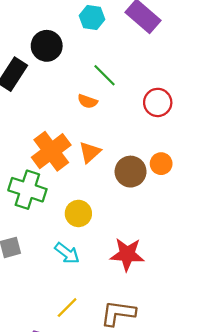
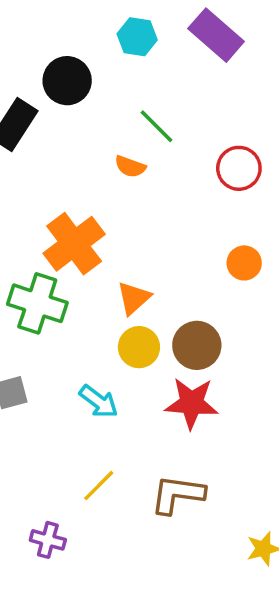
orange triangle: (90, 152) -> (134, 298), moved
brown circle: (131, 172) -> (197, 345), moved
yellow circle: (78, 213) -> (139, 347), moved

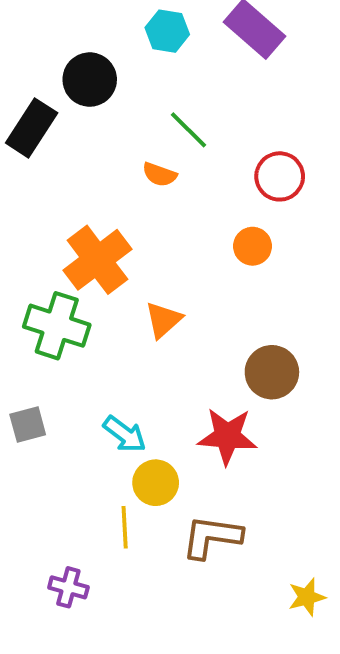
orange circle: (244, 263) -> (253, 246), moved
brown circle: (197, 345) -> (272, 372), moved
yellow circle: (139, 347) -> (156, 483), moved
yellow line: (99, 486) -> (125, 527), turned -48

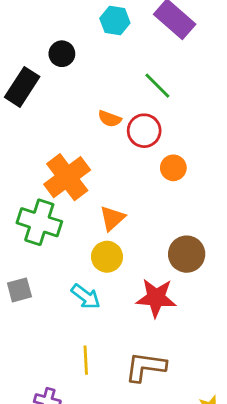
black circle: (90, 80) -> (62, 54), size x0.7
green line: (189, 130) -> (157, 86), moved
red circle: (280, 176) -> (144, 131), moved
yellow circle: (156, 483) -> (107, 257), moved

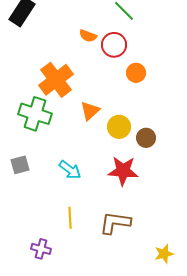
brown circle: (187, 254) -> (146, 138), size x0.7
yellow circle: (107, 257) -> (119, 127), moved

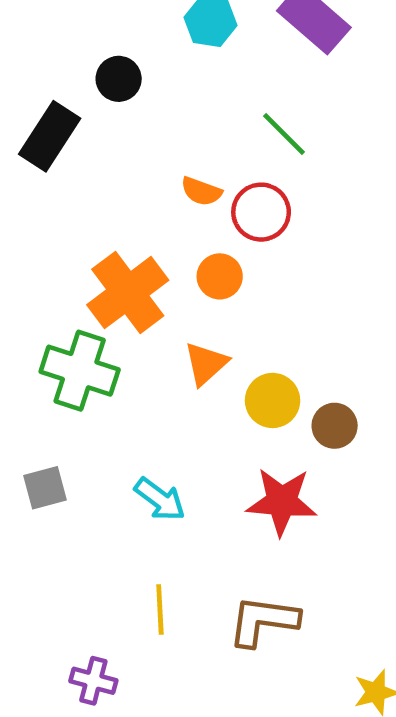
orange circle: (136, 73) -> (220, 276), moved

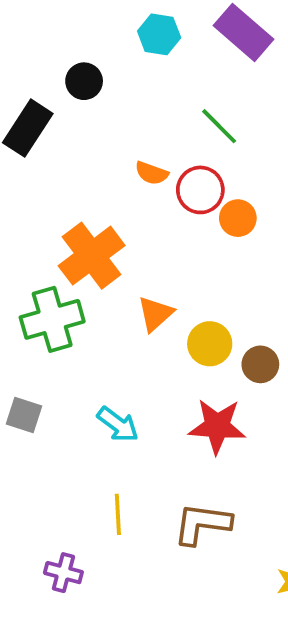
orange circle: (220, 276) -> (238, 218), moved
green cross: (80, 371) -> (52, 319), turned -34
gray square: (45, 488) -> (24, 415), turned 33

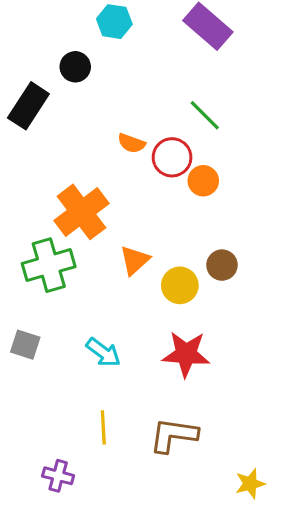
cyan hexagon: (159, 34) -> (114, 22), moved
green line: (219, 126) -> (205, 115), moved
brown circle: (260, 364) -> (222, 265), moved

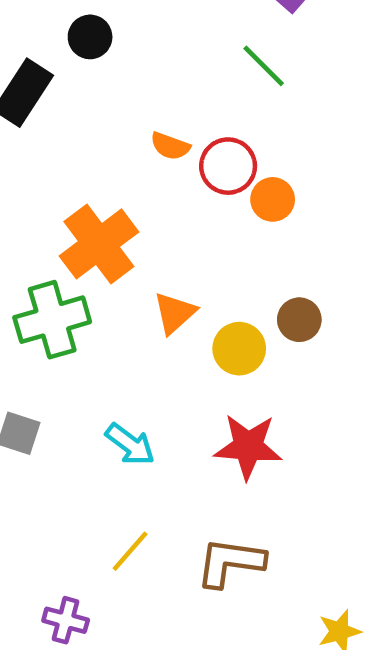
green line: (205, 115) -> (264, 66), moved
yellow line: (103, 427) -> (130, 551), turned 44

